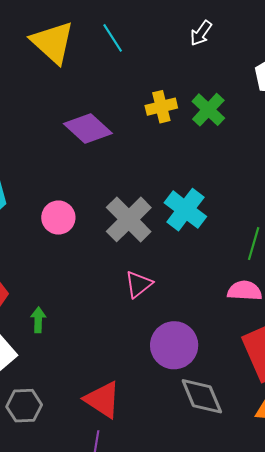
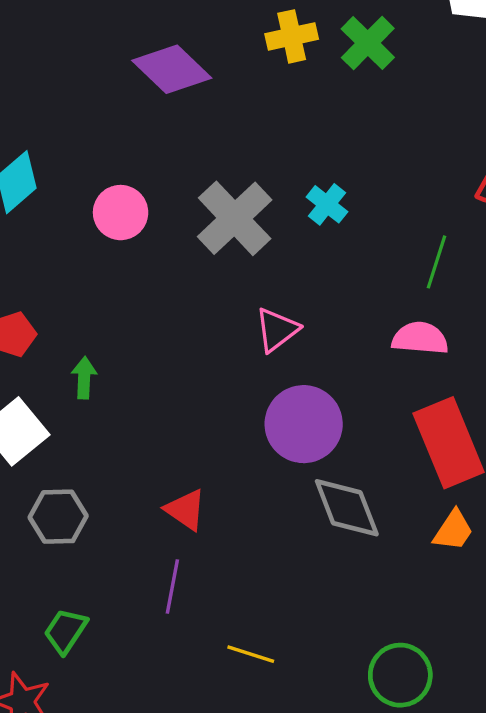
cyan cross: (185, 210) -> (327, 204), size x0.6
pink triangle: (139, 284) -> (277, 330), moved
red triangle: (103, 400) -> (186, 510), size x0.7

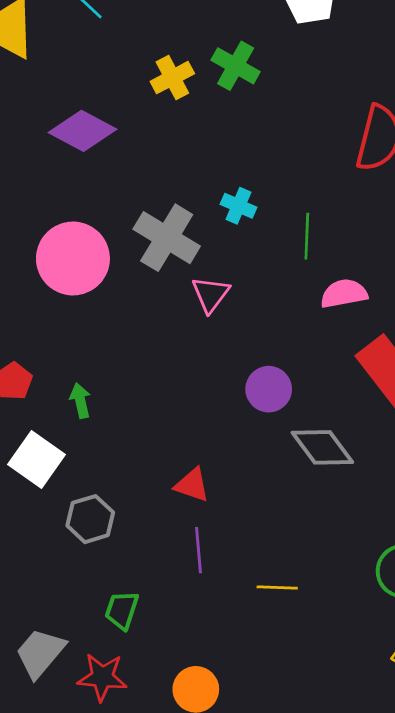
pink circle: (121, 213) -> (73, 258), size x1.6
green line: (436, 262) -> (307, 236), moved
pink triangle: (277, 330) -> (211, 294), moved
purple circle: (304, 424) -> (269, 389), size x0.7

